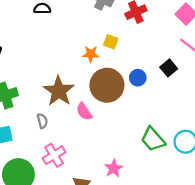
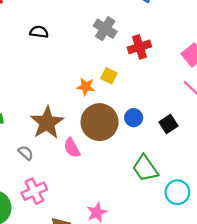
black square: (169, 68) -> (168, 124), moved
gray semicircle: (42, 121) -> (26, 153), turned -40
green trapezoid: (153, 139) -> (145, 168), moved

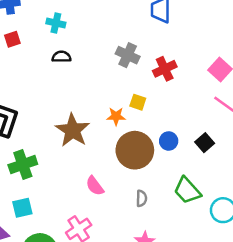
black semicircle: (39, 32) -> (61, 57), moved
brown star: (47, 123) -> (73, 130), moved
pink semicircle: (72, 148) -> (95, 186), moved
gray semicircle: (26, 153) -> (141, 198), moved, turned 56

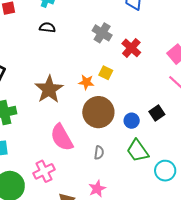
red cross: (165, 69) -> (131, 48), turned -30
blue circle: (169, 141) -> (132, 121), moved
pink semicircle: (95, 186) -> (62, 137), size x1.6

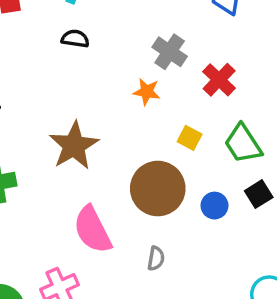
yellow square: (106, 73) -> (190, 138), moved
orange star: (86, 82) -> (147, 92), moved
green trapezoid: (138, 151) -> (243, 144), moved

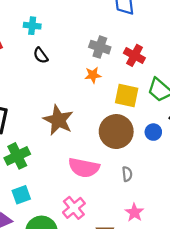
black semicircle: (75, 39) -> (41, 55), turned -119
yellow square: (190, 138) -> (127, 96), size x1.6
pink semicircle: (92, 230) -> (84, 168), turned -36

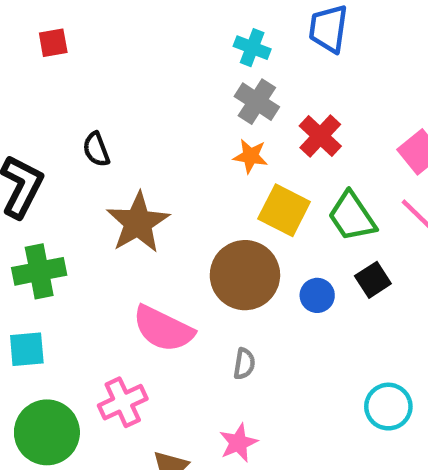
cyan cross: (32, 26) -> (252, 48), moved
black semicircle: (41, 55) -> (96, 149), moved
orange star: (93, 75) -> (250, 156), moved

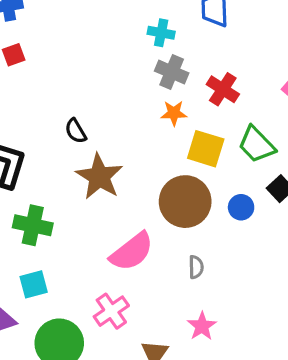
black semicircle: (96, 149) -> (76, 131), moved
green cross: (39, 271) -> (33, 225), turned 33
pink semicircle: (163, 329) -> (132, 252), turned -54

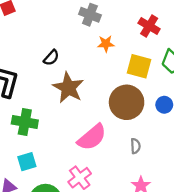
gray cross: (172, 72) -> (90, 15), moved
orange star: (174, 113) -> (106, 44), moved
black semicircle: (76, 131) -> (51, 58), turned -105

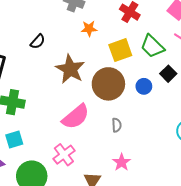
yellow square: (139, 66) -> (120, 50), turned -35
brown star: (68, 88) -> (70, 69), moved

